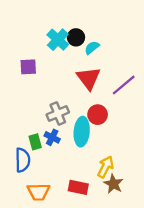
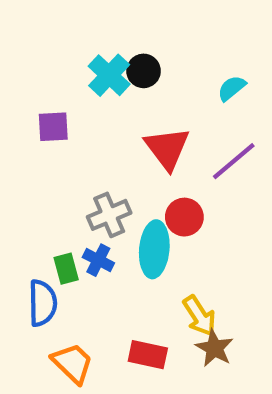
cyan semicircle: (92, 48) -> (232, 88), moved
yellow arrow: (106, 167) -> (199, 316), turned 120
orange trapezoid: (38, 192) -> (73, 363), turned -135

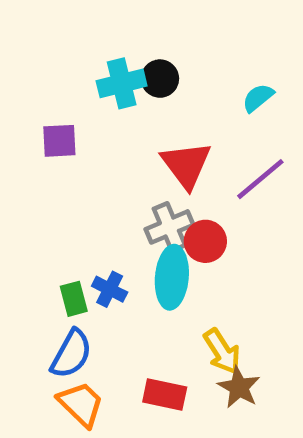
cyan cross: (109, 75) -> (122, 83), turned 33
gray cross: (109, 215) -> (169, 227), moved
blue semicircle: (43, 303) -> (71, 354), moved, turned 30

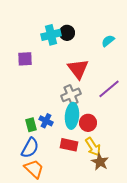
purple line: (260, 179) -> (109, 89), moved
red circle: (205, 241) -> (88, 123), moved
red rectangle: (165, 395) -> (69, 145), moved

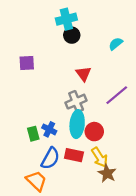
cyan cross: (51, 35) -> (66, 19), moved
red triangle: (78, 69) -> (84, 74), size x0.7
blue semicircle: (30, 148) -> (50, 158), moved

